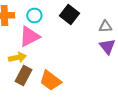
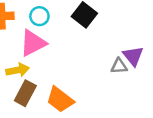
gray triangle: (105, 26) -> (119, 66), moved

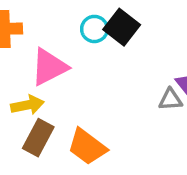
cyan circle: (39, 16) -> (94, 29), moved

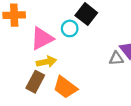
cyan circle: (94, 29) -> (70, 28), moved
yellow arrow: (27, 105) -> (46, 62), moved

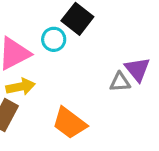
orange trapezoid: (65, 87) -> (69, 123), moved

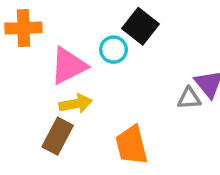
orange trapezoid: (69, 123) -> (132, 145), turned 39

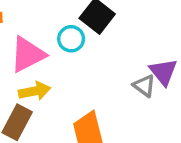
gray triangle: (189, 98) -> (144, 86), turned 40

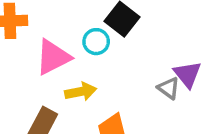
yellow arrow: (35, 91) -> (81, 92), moved

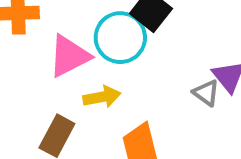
cyan circle: (96, 42) -> (120, 38), size x1.6

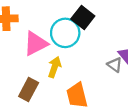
yellow arrow: (102, 97) -> (55, 67), turned -60

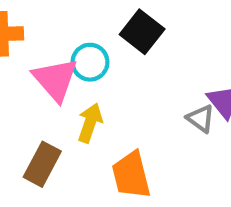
cyan circle: (65, 33) -> (90, 62), moved, size x0.7
pink triangle: (36, 44) -> (55, 80), turned -44

